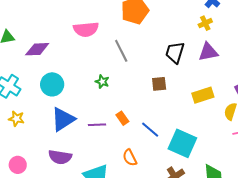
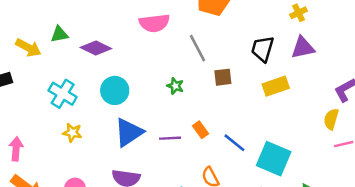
purple diamond: (37, 49) -> (96, 48), turned 30
brown square: (159, 84) -> (223, 77), moved
yellow rectangle: (203, 95) -> (276, 86), moved

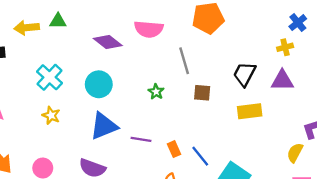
yellow arrow: (28, 48) -> (27, 28), turned 135
purple diamond: (96, 48) -> (108, 42), moved
orange rectangle: (200, 130) -> (174, 149), moved

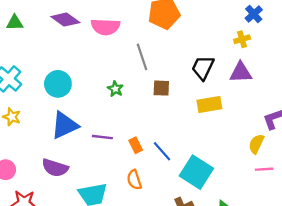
purple diamond: (108, 42) -> (65, 20), moved

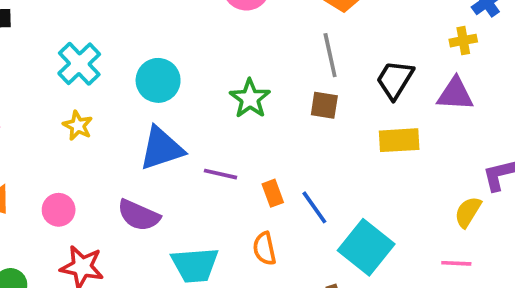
gray line: (142, 57) -> (330, 55), moved
green star: (115, 89) -> (250, 99), size x1.5
pink line: (264, 169) -> (456, 263), moved

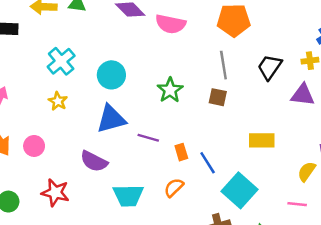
black trapezoid: (395, 80) -> (270, 67), moved
yellow rectangle: (399, 140) -> (262, 140), moved
pink circle: (59, 210) -> (34, 146), moved
orange semicircle: (264, 249) -> (174, 188), turned 55

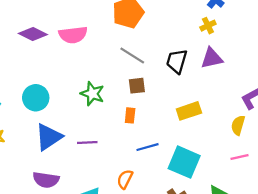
gray line: (223, 65) -> (132, 55), turned -30
black trapezoid: (270, 67) -> (177, 61), moved
orange rectangle: (181, 152) -> (130, 115), moved, turned 42
blue line: (208, 163) -> (147, 147), turned -55

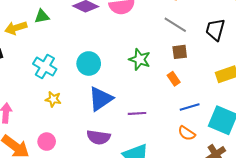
orange rectangle: (130, 115) -> (174, 79), turned -40
purple line: (87, 143) -> (137, 113), moved
orange semicircle: (125, 179) -> (187, 133), moved, turned -84

